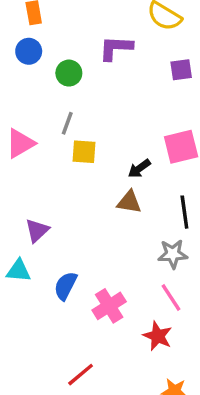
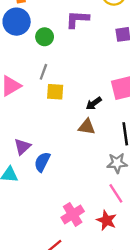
blue circle: (29, 51) -> (17, 22), size x1.5
blue semicircle: (66, 286) -> (42, 162), moved
pink cross: (109, 306) -> (73, 214), moved

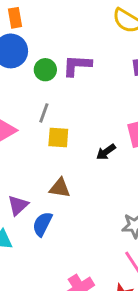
purple L-shape: (77, 19) -> (77, 65), moved
brown triangle: (87, 127) -> (60, 188), moved

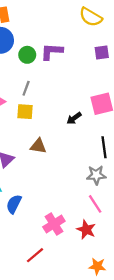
yellow square: (58, 137) -> (25, 112), moved
blue semicircle: (42, 224) -> (14, 204), moved

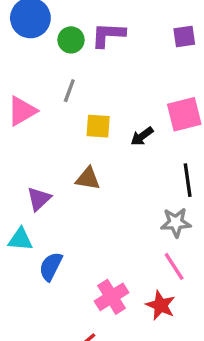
yellow square: (25, 112) -> (98, 126), moved

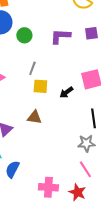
purple L-shape: (108, 35) -> (60, 36), moved
gray line: (69, 91) -> (32, 68), moved
pink cross: (112, 297) -> (48, 187), turned 36

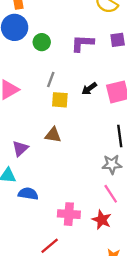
black arrow: (66, 92) -> (89, 89), moved
blue semicircle: (12, 169) -> (28, 194), turned 72

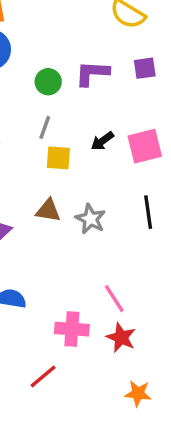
green circle: (42, 42) -> (48, 82), moved
gray star: (112, 164) -> (91, 219), moved, turned 30
pink line: (111, 194) -> (114, 299), moved

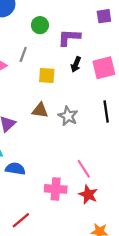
purple L-shape: (92, 73) -> (69, 37), moved
gray line: (45, 127) -> (23, 54), moved
black arrow: (102, 141) -> (76, 64), turned -32
red line: (43, 376) -> (21, 220), moved

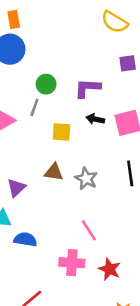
green circle: (40, 25) -> (46, 84), moved
black arrow: (76, 64) -> (95, 119), turned 80
pink line: (84, 169) -> (89, 230), moved

